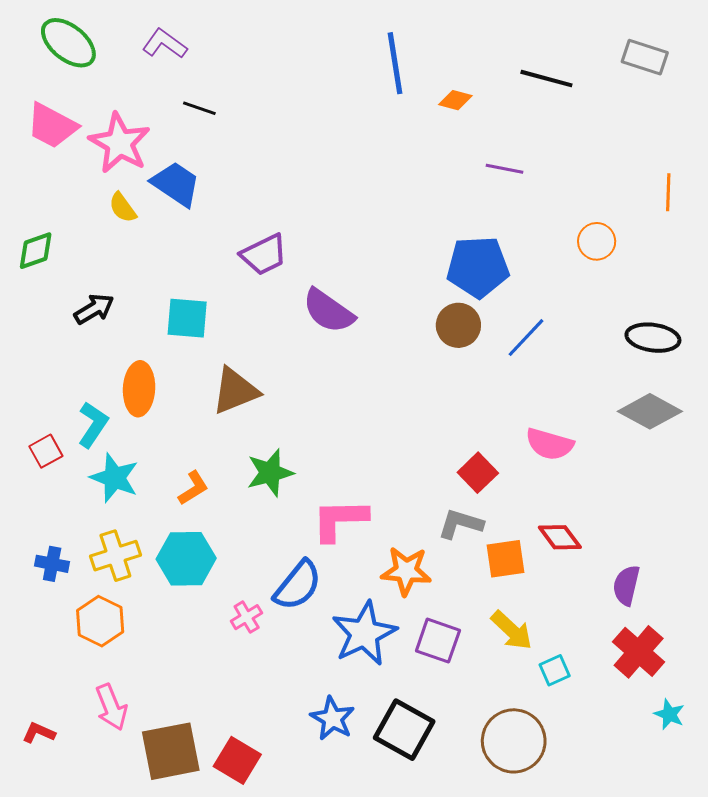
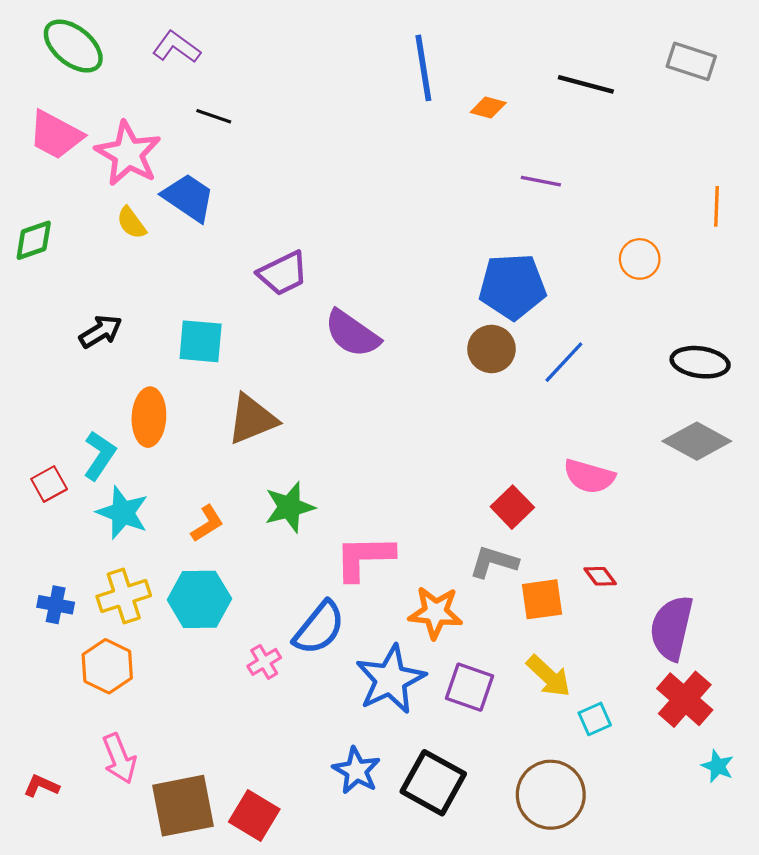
green diamond: (36, 251) -> (34, 240), moved
red diamond: (560, 537) -> (600, 576), size x0.7
purple semicircle: (626, 585) -> (672, 628), size x1.5

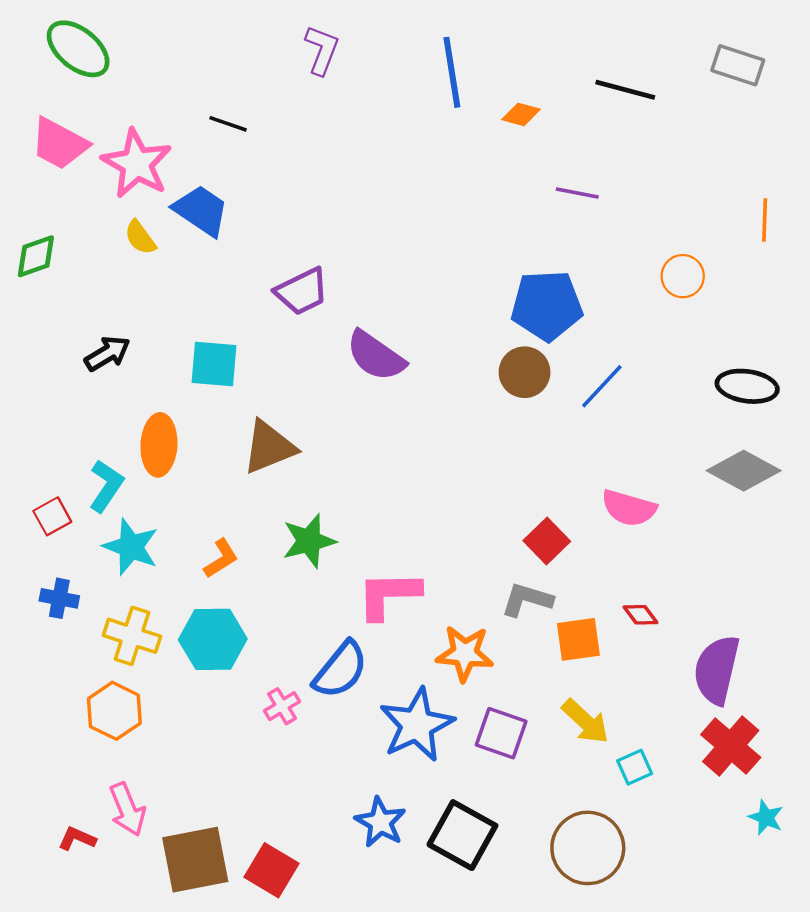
purple L-shape: (176, 47) -> (322, 50), moved, turned 75
yellow cross: (124, 596) -> (132, 636), turned 36
blue cross: (56, 605) -> (59, 598), moved
red L-shape: (41, 786) -> (77, 839), moved

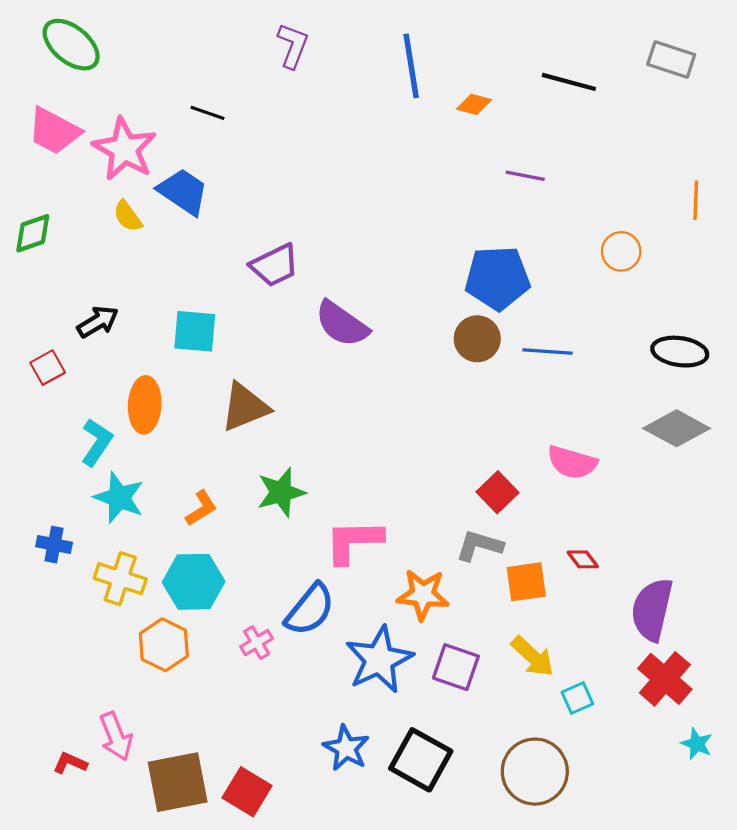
blue line: (602, 386) -> (548, 352), turned 51
red square: (52, 516) -> (48, 368), moved
orange hexagon: (114, 711) -> (164, 645), moved

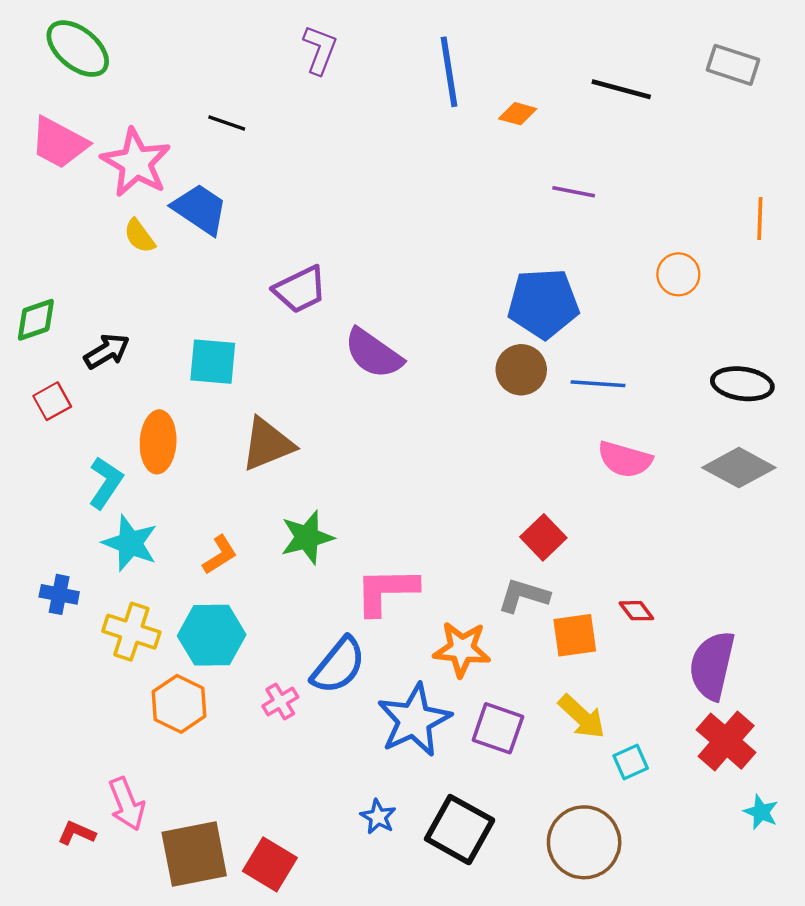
green diamond: (33, 233) -> (36, 320), moved
pink semicircle: (572, 462) -> (625, 459), moved
blue star: (346, 748) -> (378, 817), size x0.7

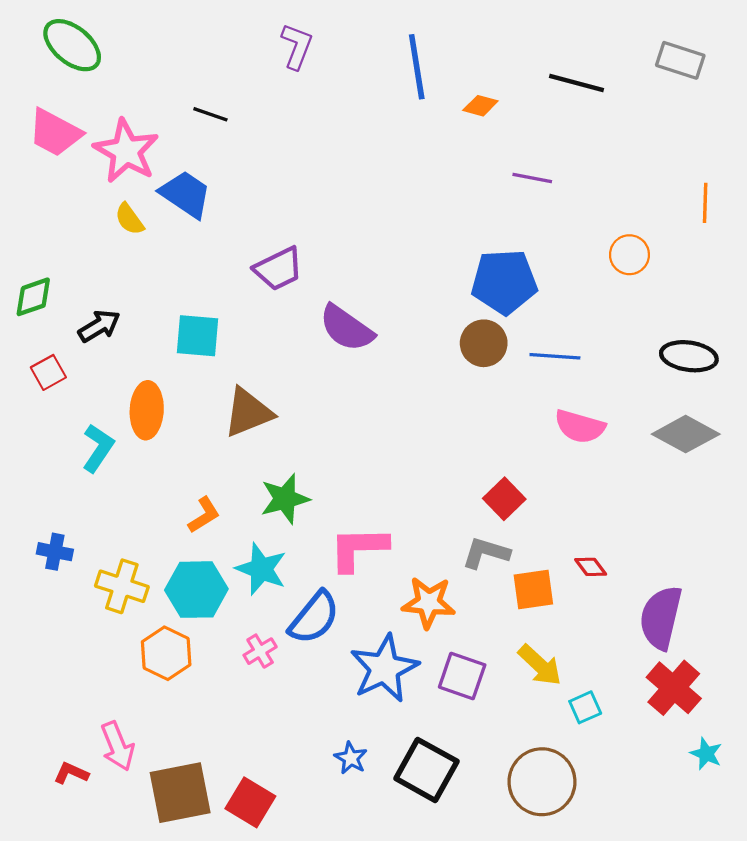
cyan star: (130, 543) -> (261, 569), moved

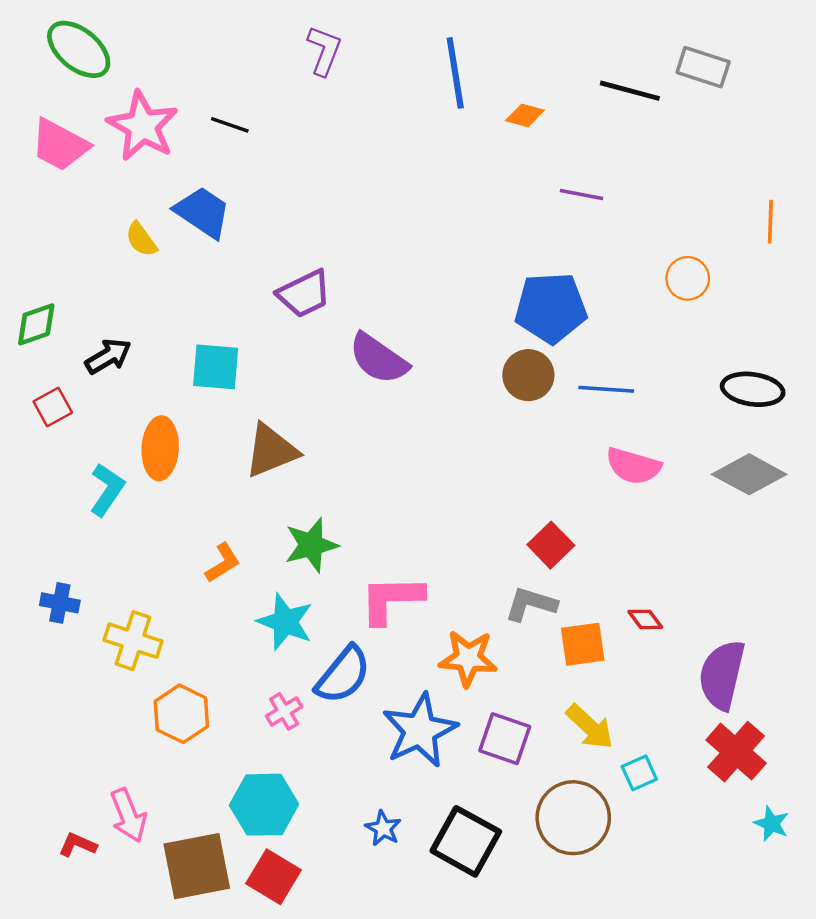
gray rectangle: (680, 60) -> (703, 67), moved
pink star: (126, 151) -> (142, 126), moved
cyan hexagon: (196, 590) -> (264, 805), moved
brown circle: (542, 782) -> (573, 818), moved

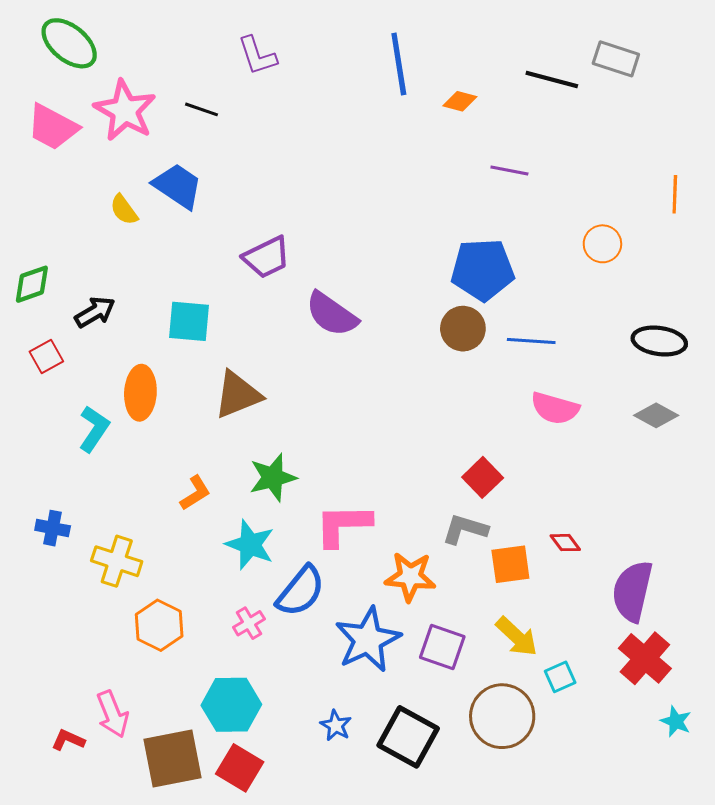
purple L-shape: (324, 51) -> (257, 56), moved, turned 141
gray diamond: (749, 474) -> (656, 415), size x0.7

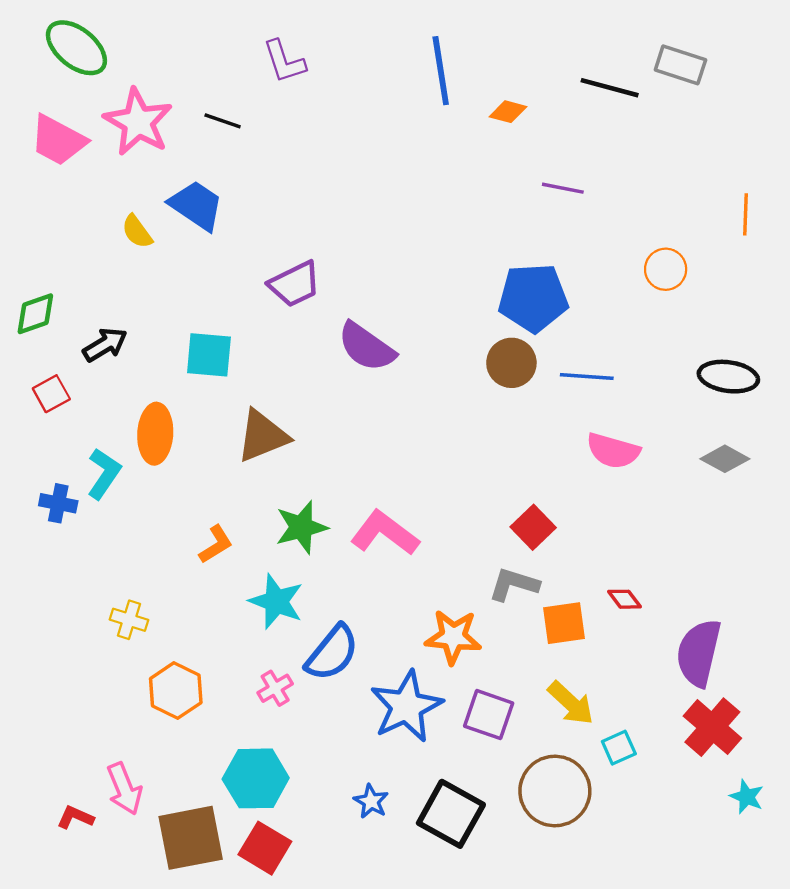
pink L-shape: (343, 525) -> (385, 533), moved, turned 38
blue cross: (53, 528) -> (58, 503), moved
yellow cross: (117, 561) -> (129, 620), size x0.7

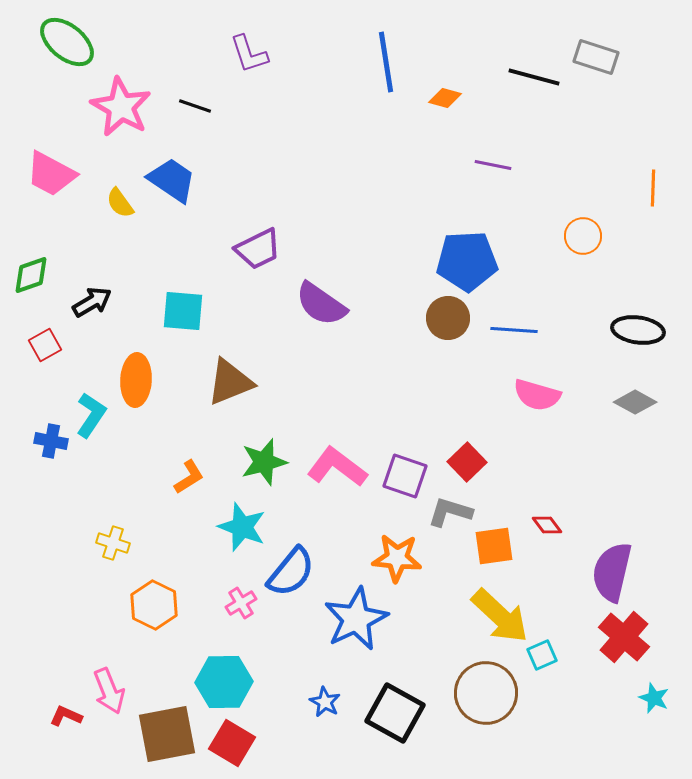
pink trapezoid: (58, 140) -> (51, 174), moved
yellow arrow: (571, 703) -> (500, 616), size x1.4
purple square: (489, 715) -> (405, 476), moved

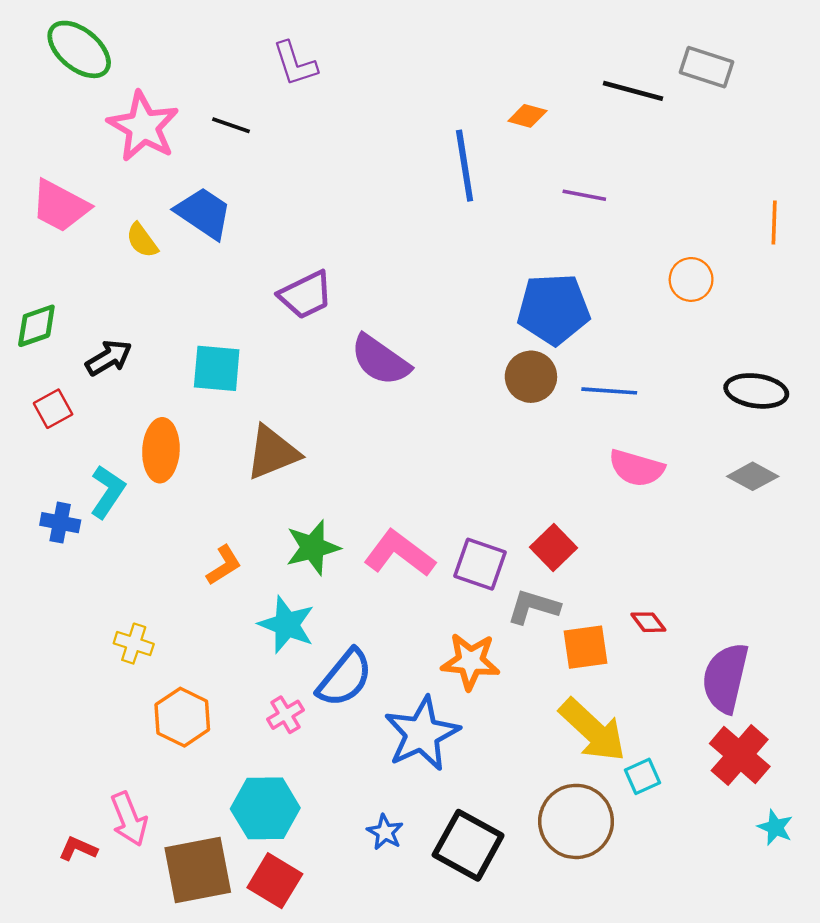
blue line: (386, 62) -> (465, 166), moved

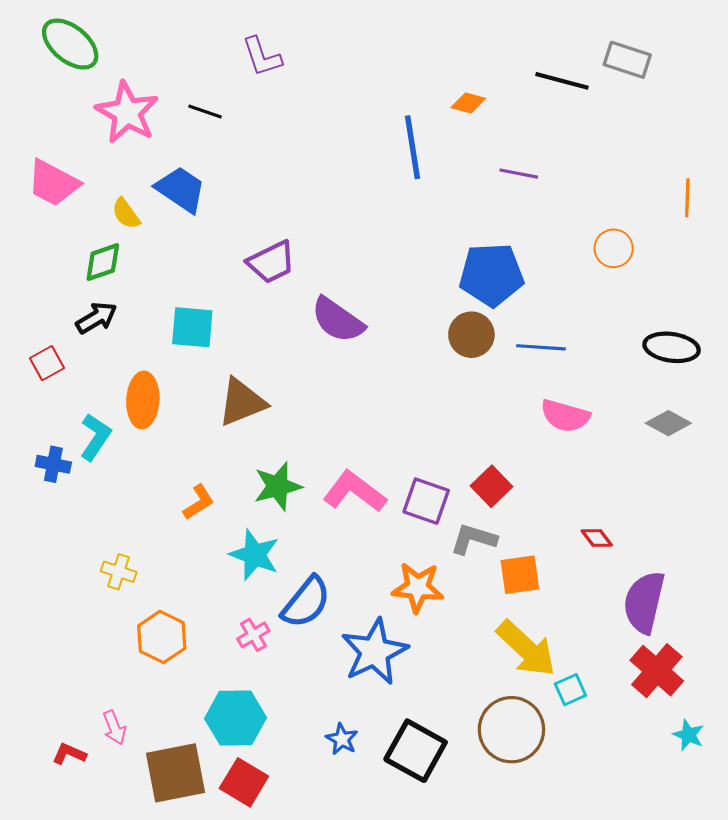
green diamond: (36, 326) -> (103, 262), moved
red diamond: (648, 622) -> (597, 538), moved
pink arrow: (129, 819) -> (114, 728), size x0.7

